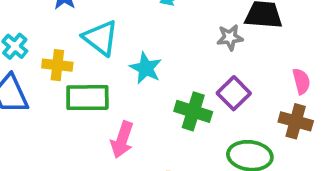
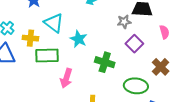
pink semicircle: (301, 81) -> (164, 32), moved
purple square: (234, 93) -> (134, 44), moved
brown cross: (296, 121) -> (161, 67), turned 30

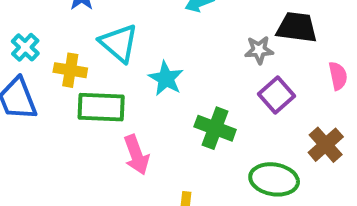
pink arrow: (66, 78) -> (136, 155), turned -42

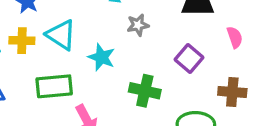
gray star: (259, 50) -> (138, 25), moved
yellow cross: (70, 70) -> (22, 41), moved
brown cross: (326, 145) -> (232, 92), turned -36

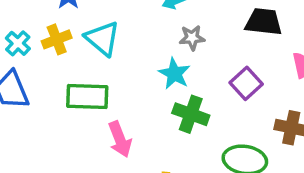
yellow cross: (22, 41) -> (57, 39), turned -30
cyan star: (101, 57) -> (174, 74), moved

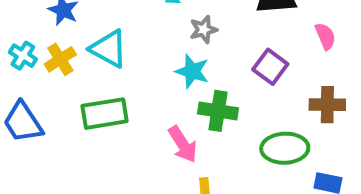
cyan cross: (18, 43) -> (23, 56), moved
pink arrow: (120, 139) -> (183, 144), moved

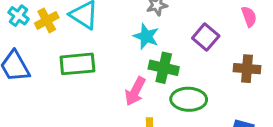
pink arrow: (183, 144) -> (135, 91), turned 56
green ellipse: (285, 148) -> (189, 99), moved

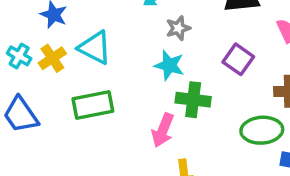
green ellipse: (189, 99) -> (262, 130), moved

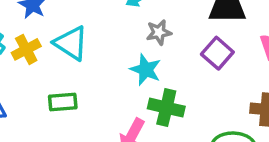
purple square: (238, 59) -> (217, 53), moved
green rectangle: (93, 105) -> (63, 102), size x0.7

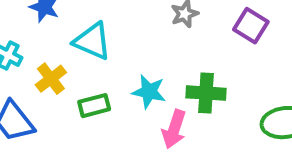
yellow cross: (26, 49) -> (51, 79), moved
cyan star: (146, 70) -> (149, 92), moved

